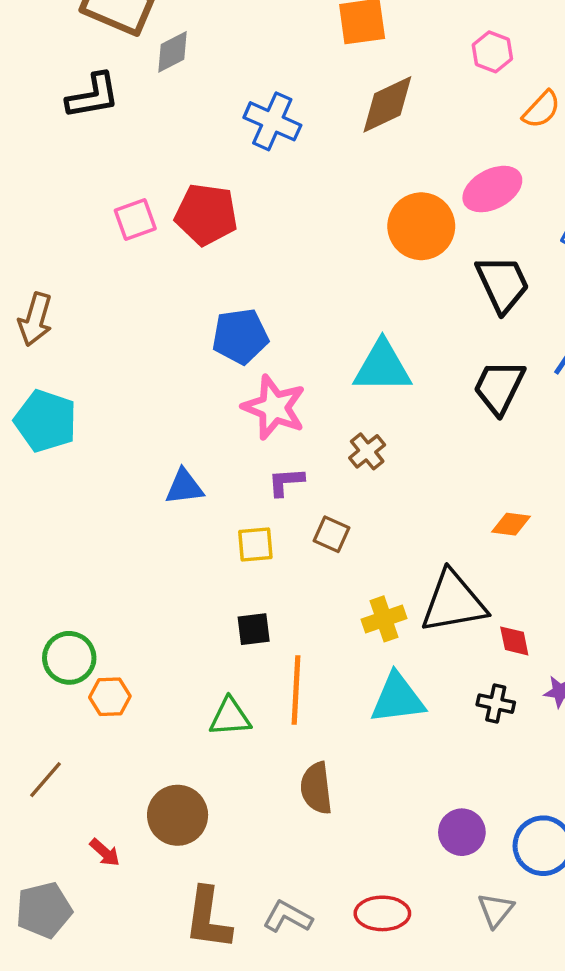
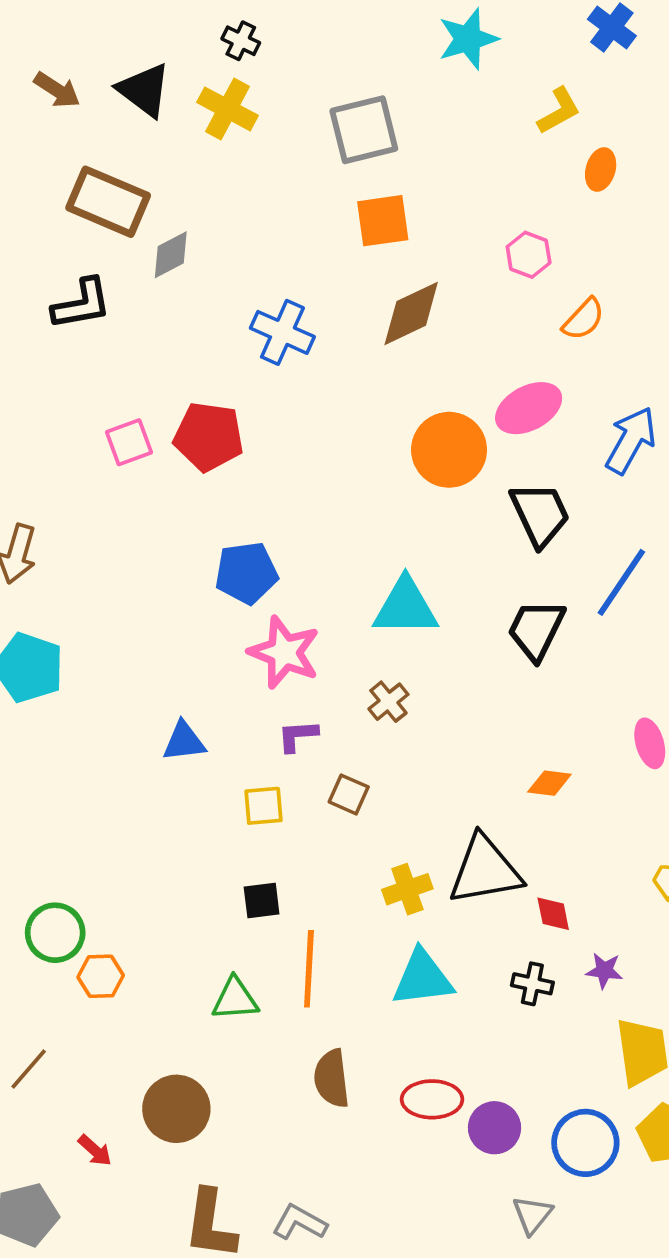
red ellipse: (382, 913) -> (432, 1099), moved

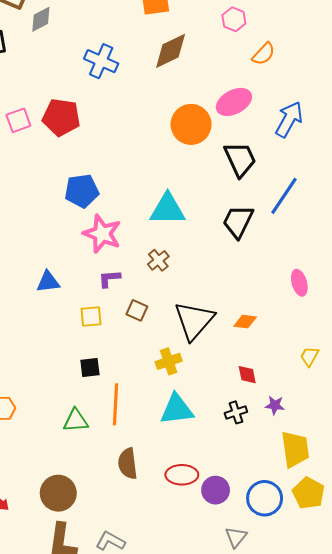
orange diamond: (549, 783) -> (245, 322), moved
black triangle: (485, 870) -> (194, 321), moved, turned -39
black cross: (532, 984) -> (236, 412), turned -30
brown circle: (176, 1109) -> (58, 493), moved

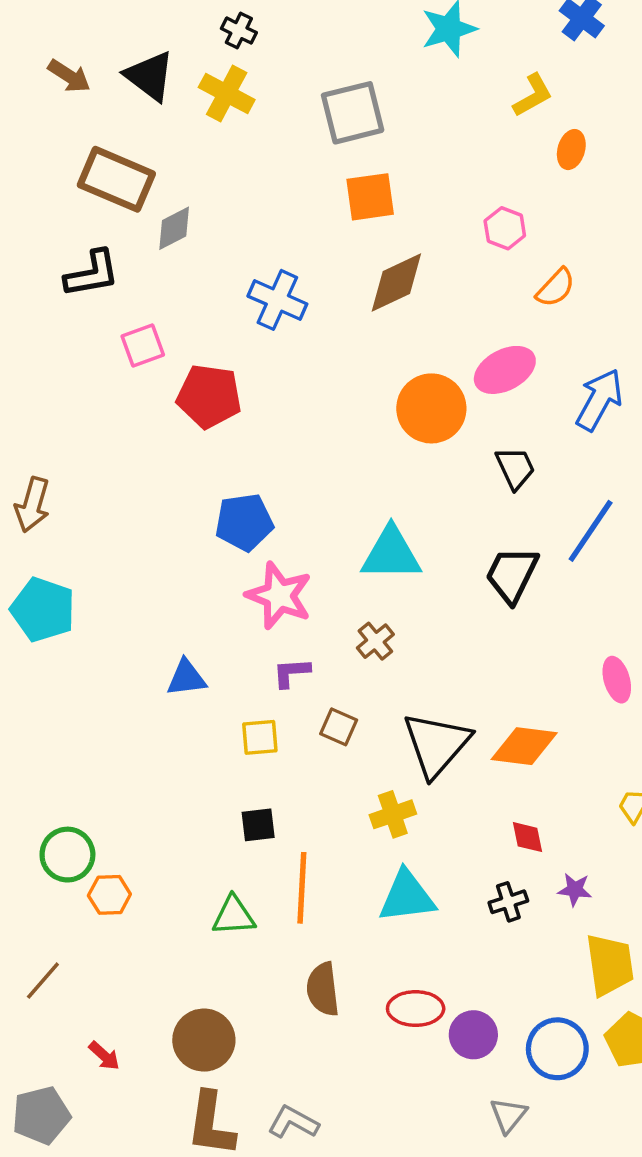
pink square: (18, 120) -> (143, 345), moved
black trapezoid: (240, 159) -> (515, 468), size x0.7
orange diamond: (245, 322) -> (524, 746), size x1.6

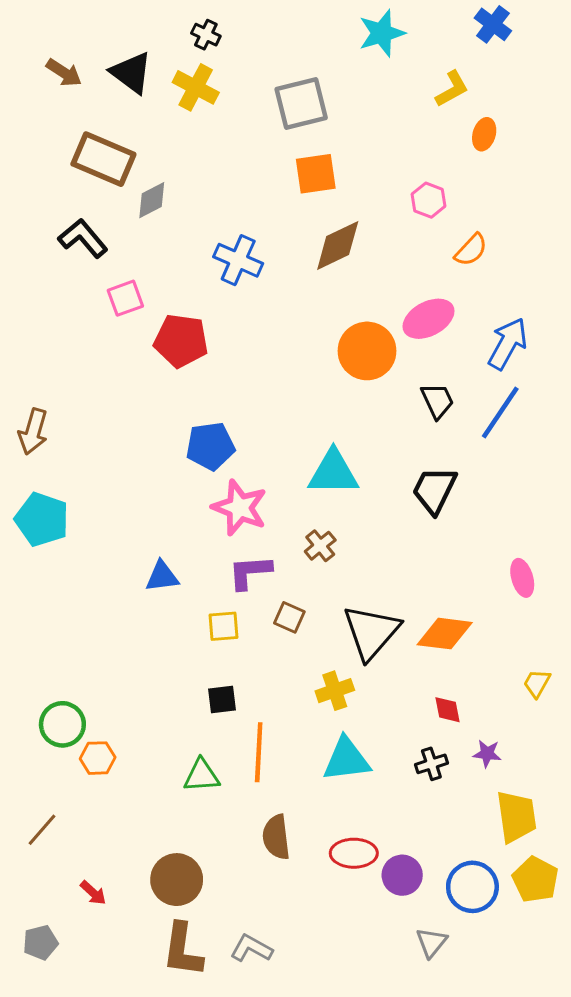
black L-shape: (92, 274) -> (83, 238), turned -120
blue line: (591, 531) -> (500, 412), moved
purple L-shape: (291, 673) -> (250, 572), size x1.4
gray pentagon: (41, 1115) -> (40, 943), size x0.7

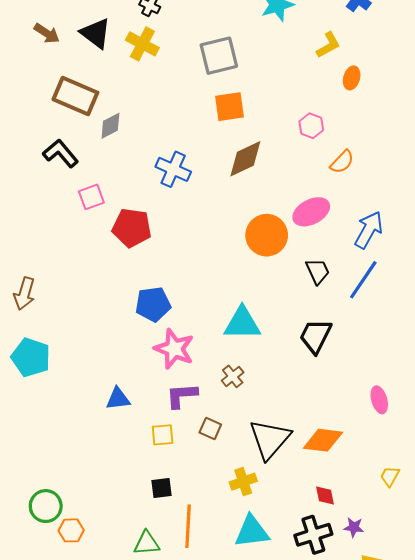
black cross: (431, 764) -> (313, 535), size x1.6

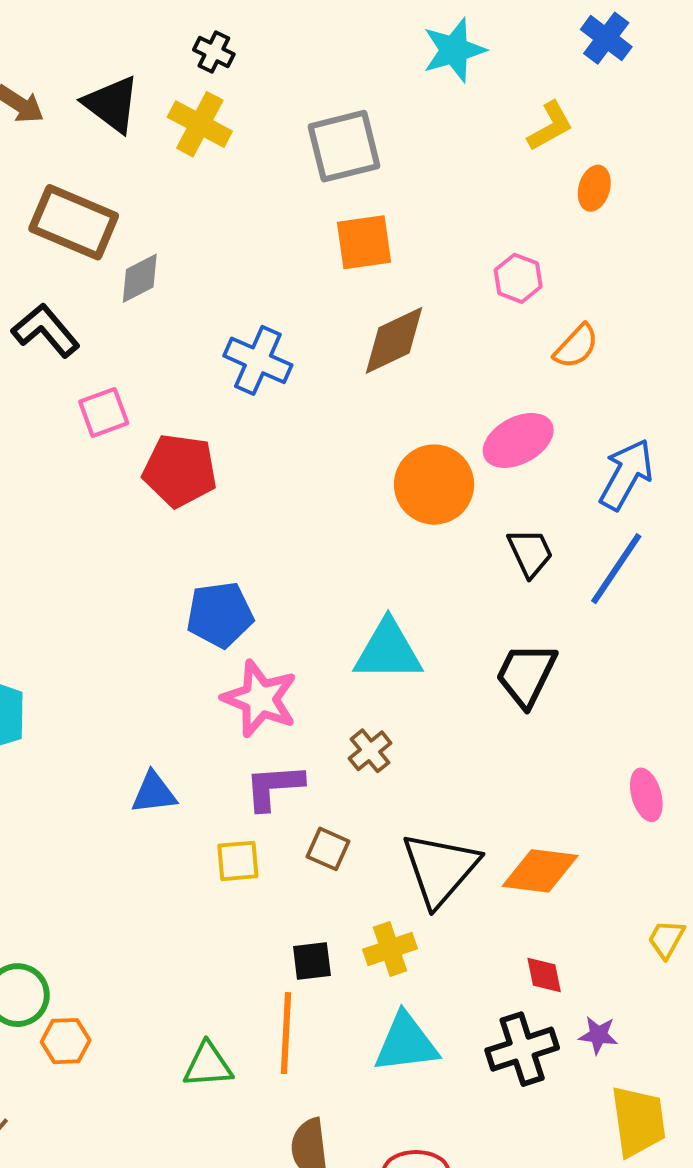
black square: (161, 488) -> (312, 961), moved

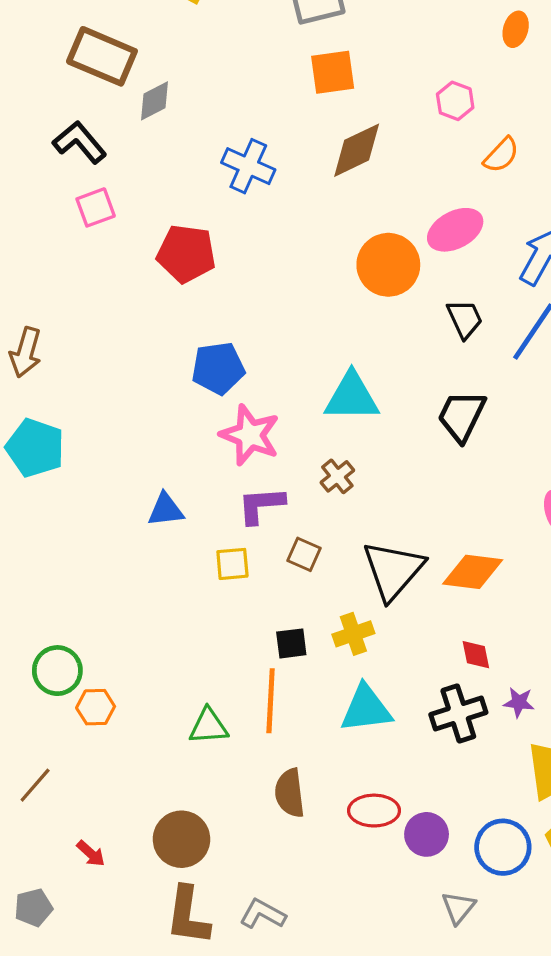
pink square: (104, 412) -> (96, 207), moved

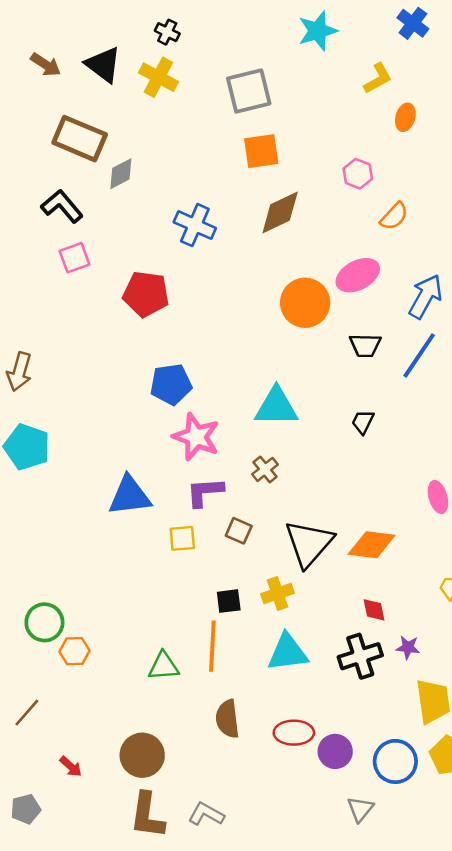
black trapezoid: (465, 319) -> (365, 345), turned 116
black trapezoid: (462, 416) -> (363, 422), size x0.6
blue triangle: (166, 510) -> (130, 496), size x1.5

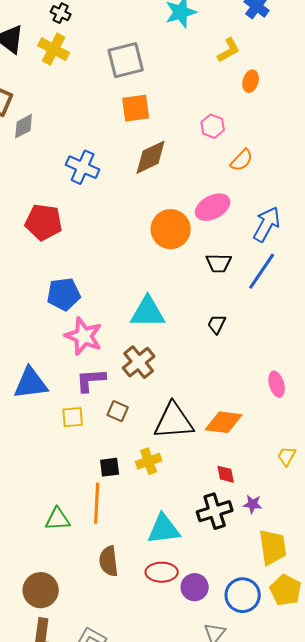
brown cross: (265, 469) -> (139, 362), size x1.5
black triangle: (309, 543) -> (174, 421), turned 45
cyan triangle: (288, 652) -> (164, 529), moved

